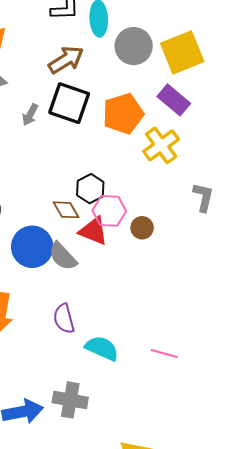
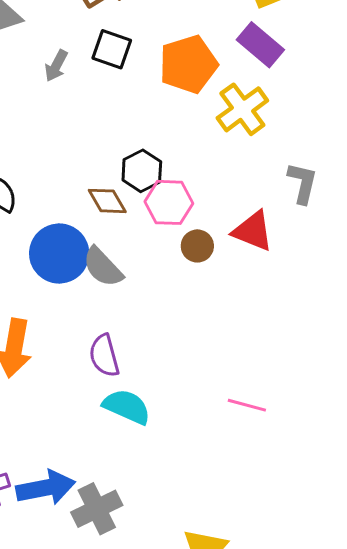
black square: (69, 103) -> (112, 49), size x0.7
brown circle: (142, 228) -> (197, 246), moved
red triangle: (93, 231) -> (253, 231), moved
cyan semicircle: (102, 348) -> (127, 407), moved
gray cross: (70, 400) -> (97, 509), moved, turned -36

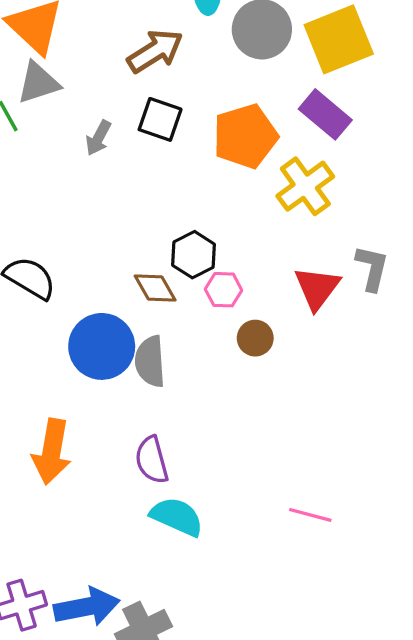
pink hexagon: (169, 202) -> (224, 290), size x0.7
red triangle: (253, 231) -> (317, 288), moved, turned 45
gray semicircle: (103, 267) -> (150, 361), turned 39

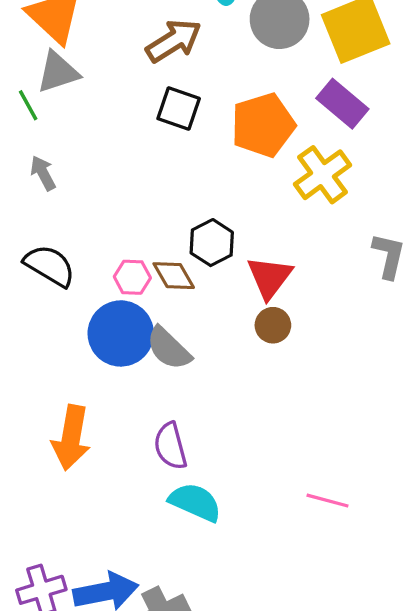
gray arrow: (98, 138) -> (43, 173), moved, turned 124
red triangle: (317, 288) -> (270, 277), moved
pink hexagon: (224, 290) -> (132, 277), moved
gray semicircle: (150, 361) -> (169, 348), turned -42

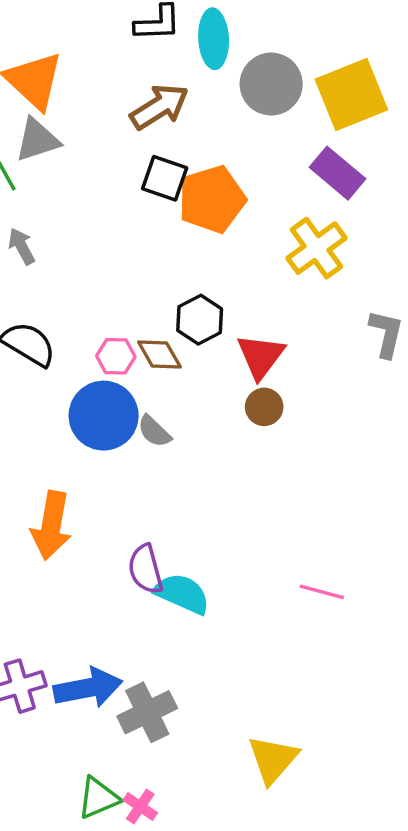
orange pentagon: (263, 125) -> (212, 199), moved
gray semicircle: (169, 348) -> (154, 431), size x0.7
purple semicircle: (170, 446) -> (145, 569), moved

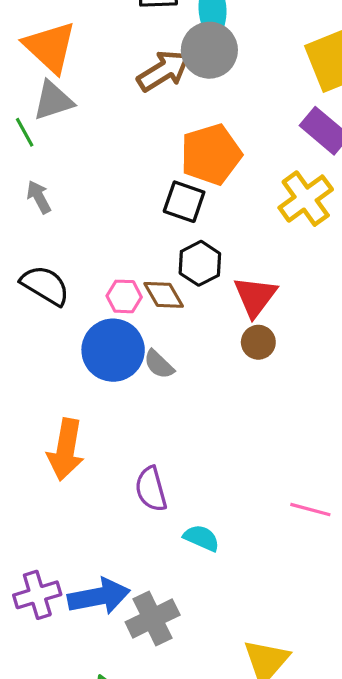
gray circle: (271, 84) -> (209, 50), moved
black square: (165, 178) -> (184, 202), moved
cyan semicircle: (182, 594) -> (201, 538), moved, size x0.7

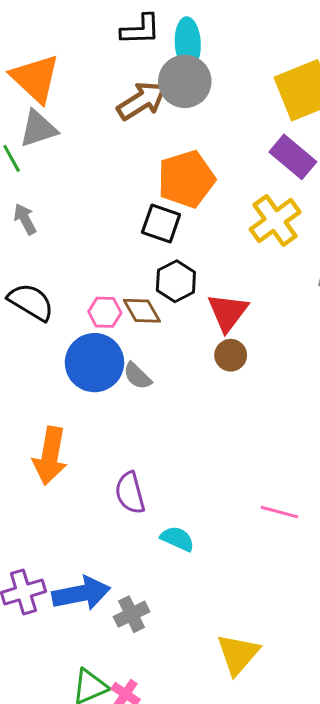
gray cross: (153, 619) -> (131, 614), size x0.7

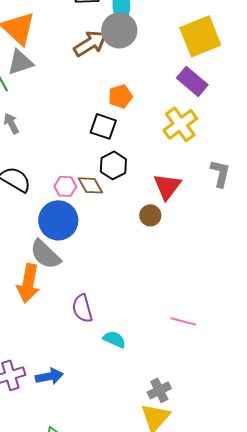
orange pentagon: (186, 179) -> (120, 96), size x0.6
red triangle: (228, 312) -> (167, 186), moved
gray semicircle: (137, 376) -> (45, 254), moved, size x1.6
blue arrow: (81, 593) -> (49, 376), size x0.7
gray cross: (131, 614) -> (159, 390), moved

